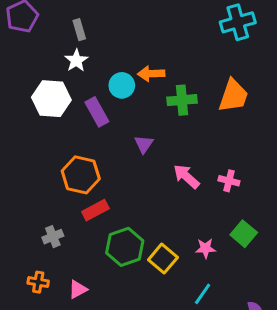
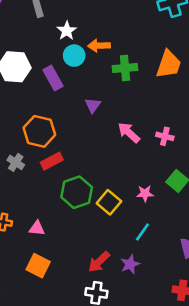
white star: (76, 60) -> (67, 31), moved
gray cross: (53, 237) -> (16, 162), moved, turned -35
pink triangle: (78, 289) -> (37, 228), turned 35

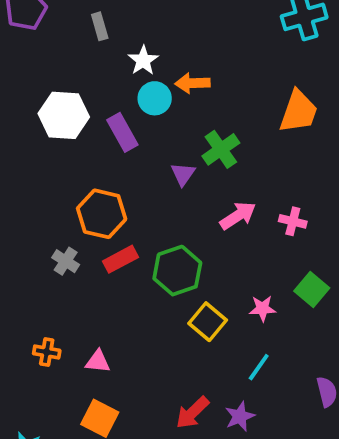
green cross: (125, 68) -> (221, 149), moved, turned -30
pink arrow: (129, 133) -> (238, 216), turned 105
green hexagon: (77, 192) -> (177, 271), moved

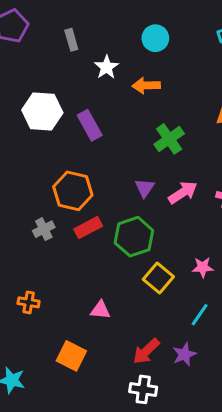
cyan circle: (155, 98) -> (155, 38), moved
purple triangle: (183, 174) -> (145, 188), moved
gray cross: (66, 261) -> (44, 229), turned 30
pink triangle: (98, 361) -> (100, 310), moved

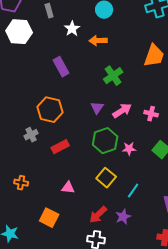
white hexagon: (42, 111) -> (19, 32), moved
red rectangle: (88, 228) -> (60, 147), moved
green hexagon: (134, 237) -> (105, 141), moved
pink star: (203, 267) -> (129, 149), moved
yellow square: (158, 278) -> (106, 178), moved

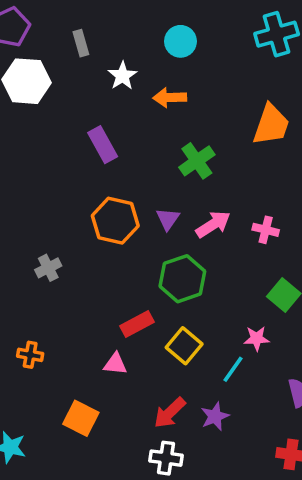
orange hexagon: (50, 110) -> (115, 221), moved
red rectangle: (60, 147) -> (137, 324), moved
pink star: (129, 149) -> (257, 338), moved

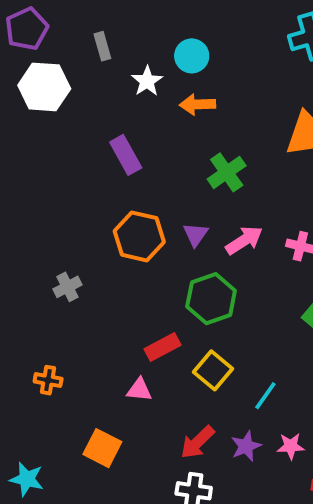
cyan circle: (180, 41) -> (192, 56), moved
pink star: (257, 338) -> (291, 446), moved

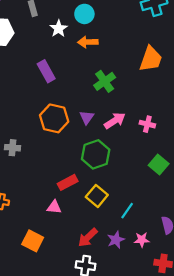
gray cross: (67, 287) -> (13, 148), turned 32

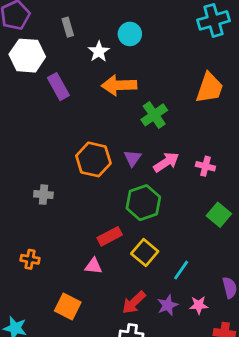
orange arrow: (88, 42) -> (119, 85), moved, size x1.4
purple rectangle: (46, 71) -> (58, 87), moved

